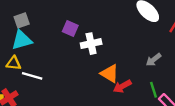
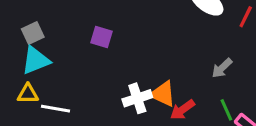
white cross: (91, 44) -> (137, 98), moved

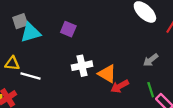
cyan triangle: (36, 60) -> (31, 33), moved
white cross: (137, 98) -> (82, 66), moved

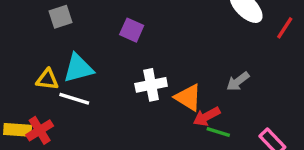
cyan triangle: (31, 33) -> (78, 68), moved
gray arrow: (151, 60) -> (238, 81), moved
green line: (151, 90) -> (218, 132), moved, turned -56

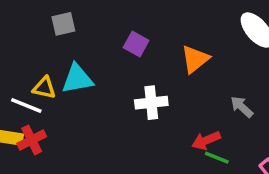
gray arrow: (238, 81) -> (242, 107), turned 75
orange triangle: (188, 97) -> (195, 59), moved, turned 44
white line: (74, 99) -> (26, 106), moved

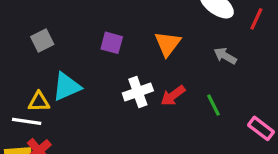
gray arrow: (242, 107) -> (225, 56), moved
red arrow: (206, 140) -> (173, 96), moved
green line: (217, 158) -> (214, 105), moved, turned 55

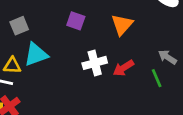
gray square: (42, 40) -> (19, 26), moved
gray arrow: (225, 56) -> (167, 57), moved

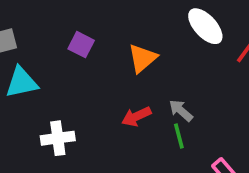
gray arrow: (167, 57) -> (181, 111), moved
white cross: (95, 63) -> (58, 138), moved

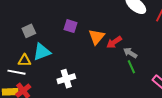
orange triangle: (142, 58) -> (97, 37), moved
red arrow: (136, 116) -> (114, 42), moved

